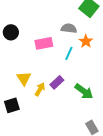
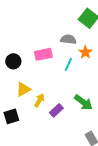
black circle: (11, 32) -> (13, 61), moved
yellow triangle: (24, 78) -> (23, 89), turned 35
purple rectangle: (57, 82) -> (56, 110), moved

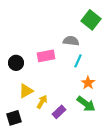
orange star: (85, 52) -> (88, 83), moved
cyan line: (68, 64) -> (78, 61), moved

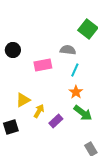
black circle: (16, 63) -> (13, 50), moved
orange star: (88, 83) -> (76, 92), moved

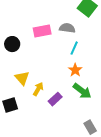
black circle: (13, 50) -> (12, 44), moved
pink rectangle: (43, 65) -> (42, 31), moved
yellow triangle: (23, 100) -> (22, 78), turned -42

